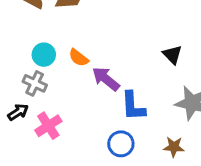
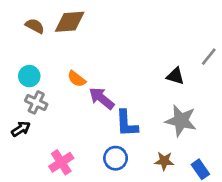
cyan circle: (44, 55) -> (29, 76), moved
black triangle: (172, 55) -> (175, 76), moved, turned -30
pink cross: (48, 126) -> (61, 162), moved

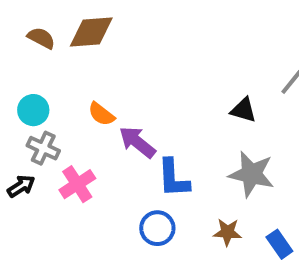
pink cross: (61, 162) -> (77, 184), moved

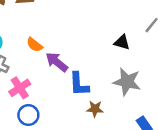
blue circle: (157, 228) -> (28, 115), moved
brown star: (227, 232) -> (95, 109), moved

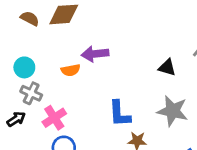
orange semicircle: (35, 45) -> (71, 70), turned -49
purple arrow: (57, 62) -> (95, 54), moved, turned -45

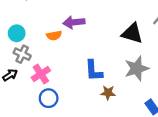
black triangle: (167, 67) -> (132, 33), size x1.5
gray star: (173, 111) -> (137, 68), turned -30

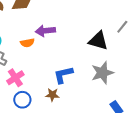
blue L-shape: (94, 71) -> (63, 75), turned 80
brown star: (108, 93) -> (52, 95), moved

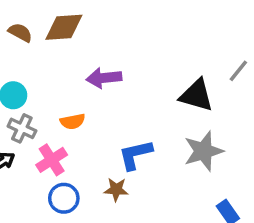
orange semicircle: (27, 43) -> (73, 121), moved

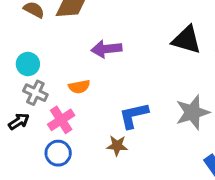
black triangle: (196, 95) -> (187, 40), moved
blue circle: (64, 198) -> (58, 153), moved

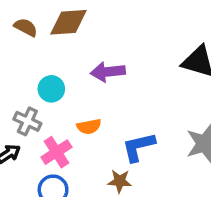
cyan circle: (28, 64) -> (51, 89), moved
orange semicircle: (79, 87) -> (89, 126), moved

